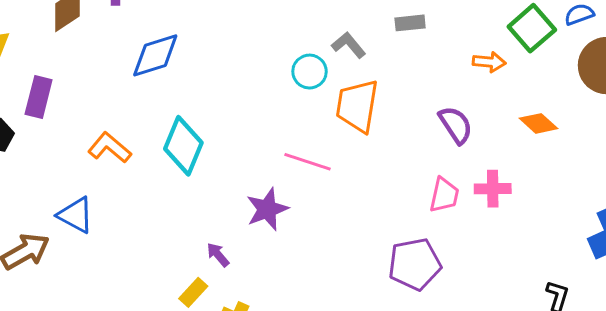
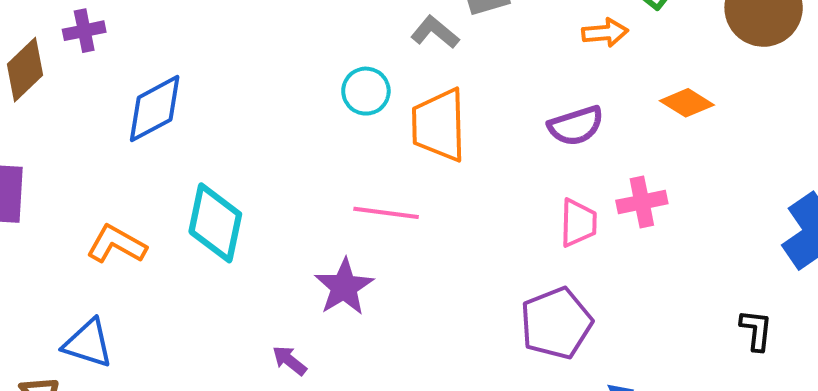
gray L-shape: (349, 45) -> (435, 32), moved
purple semicircle: (456, 125) -> (576, 126), turned 117

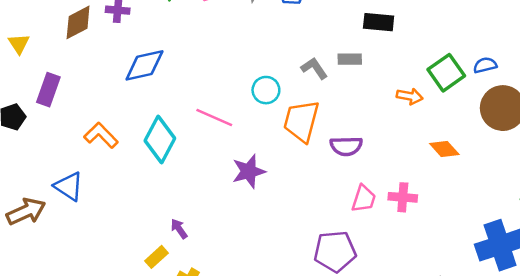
purple semicircle: (576, 126) -> (346, 146), moved
pink line: (386, 213) -> (214, 117), moved
purple star: (344, 287) -> (249, 171), moved

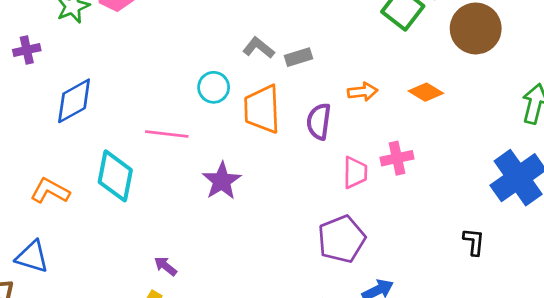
gray rectangle: (350, 59) -> (298, 57), moved
orange arrow: (410, 96) -> (363, 92), moved
purple semicircle: (346, 146) -> (319, 121), turned 116

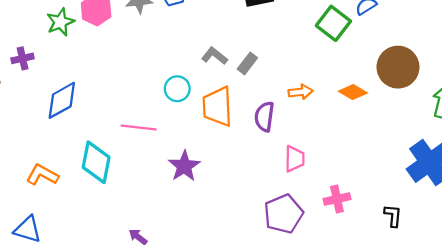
brown circle: (476, 28) -> (398, 67), moved
gray rectangle: (298, 57) -> (247, 63), turned -35
pink cross: (397, 158) -> (337, 199), moved

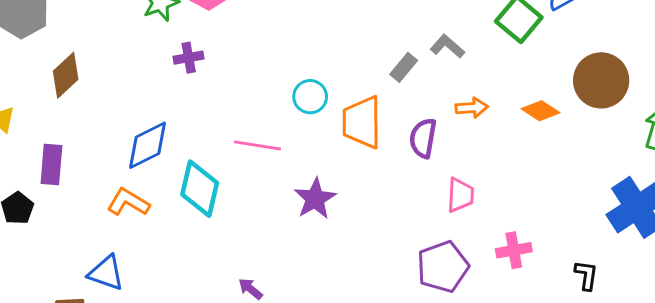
gray L-shape: (214, 56) -> (447, 46), moved
purple cross: (23, 58) -> (189, 58), moved
blue diamond: (62, 100) -> (147, 145), moved

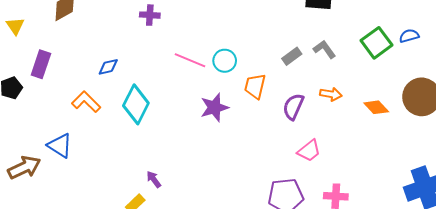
orange trapezoid: (362, 122) -> (255, 86), size x0.7
blue diamond: (147, 145) -> (108, 67), size x0.6
pink line: (257, 145) -> (190, 60), moved
pink trapezoid: (460, 195) -> (309, 151), turned 35
purple star: (315, 199) -> (214, 107), moved

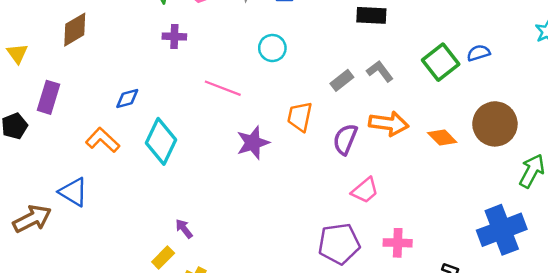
cyan circle: (225, 61) -> (272, 48), moved
orange arrow: (331, 94) -> (389, 124), size x1.5

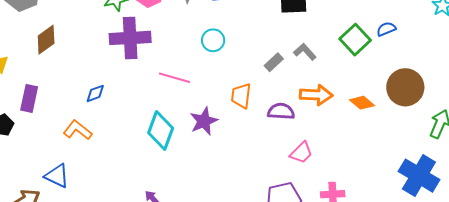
purple cross: (174, 37) -> (130, 38), size x2.0
purple semicircle: (345, 139) -> (281, 111), turned 76
cyan diamond: (161, 141) -> (161, 130), moved
blue cross: (502, 230) -> (419, 176), turned -33

